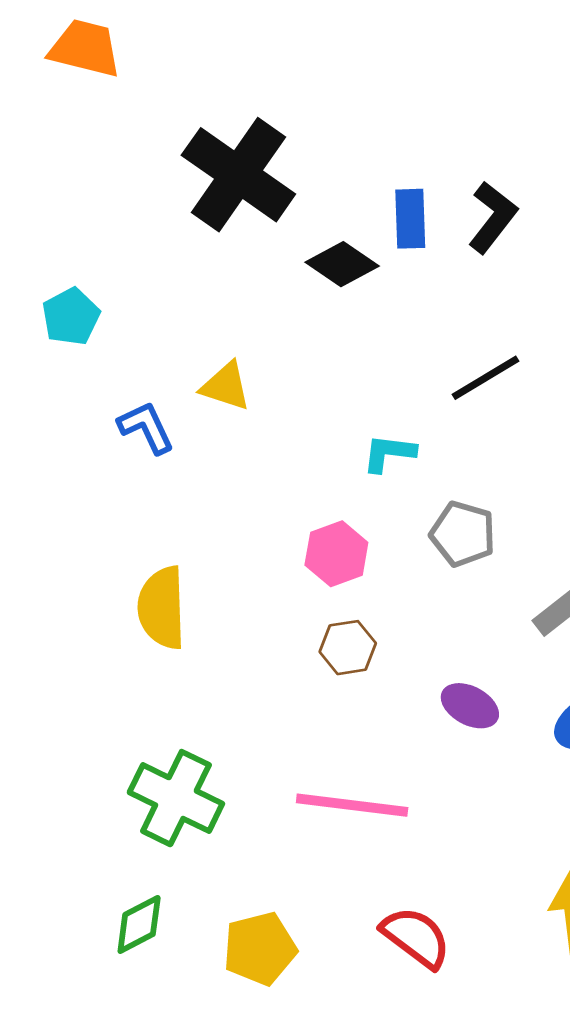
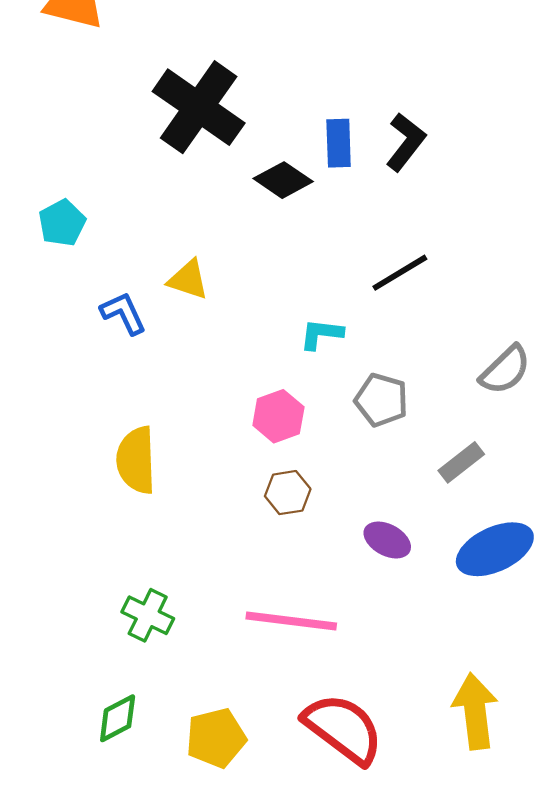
green cross: (176, 798) -> (148, 615), size x0.7
red semicircle: (416, 937) -> (343, 729), size x1.4

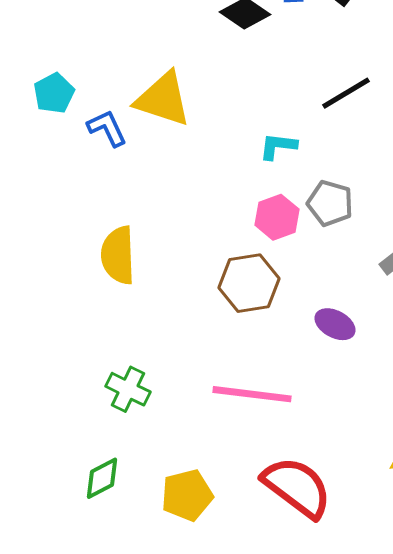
cyan pentagon: (62, 223) -> (54, 93), moved
yellow triangle: (188, 280) -> (163, 99), size x1.6
pink hexagon: (278, 416) -> (277, 217), moved
brown hexagon: (288, 493) -> (249, 283), size x1.5

